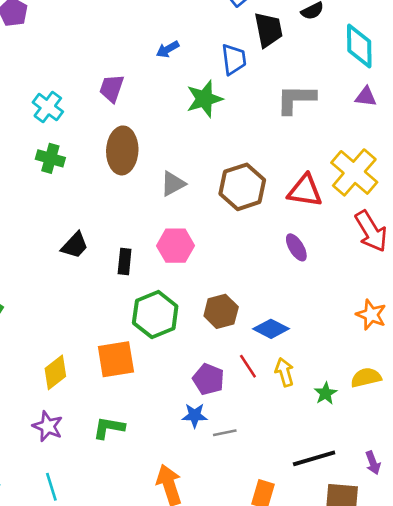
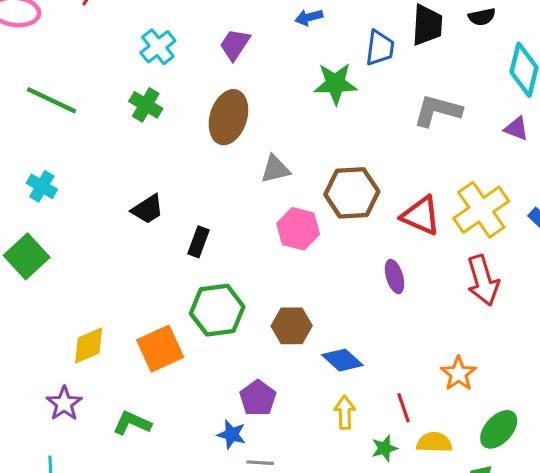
pink hexagon: (176, 246) -> (298, 229), moved
orange square: (116, 359) -> (160, 349), turned -30
red line: (248, 366) -> (404, 408), moved

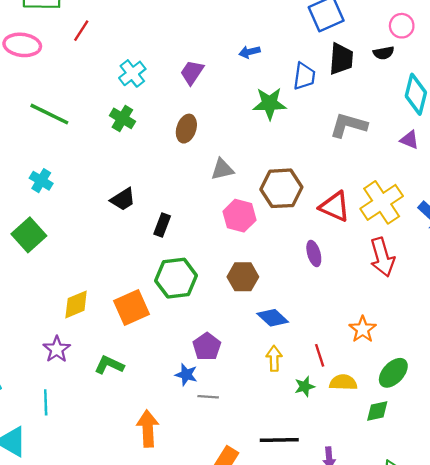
brown ellipse: (228, 117) -> (186, 129), size x0.7
brown hexagon: (292, 326) -> (243, 277), moved

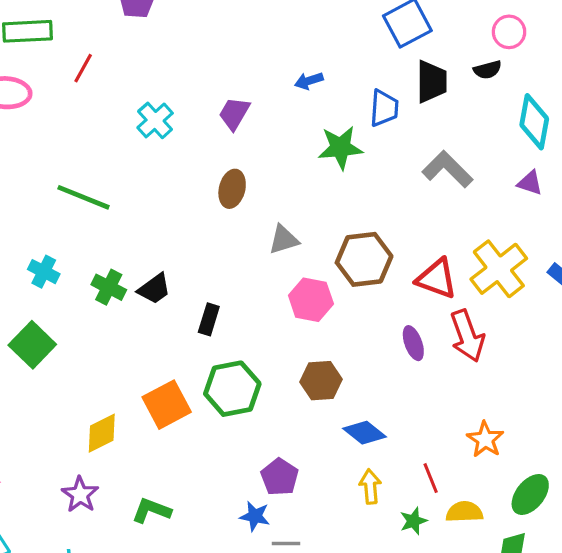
green line: (49, 114) -> (84, 197), moved
green cross: (122, 118) -> (109, 287), moved
gray L-shape: (348, 125) -> (448, 169), turned 33
red arrow: (382, 257) -> (467, 336), moved
orange square: (132, 307) -> (167, 405), moved

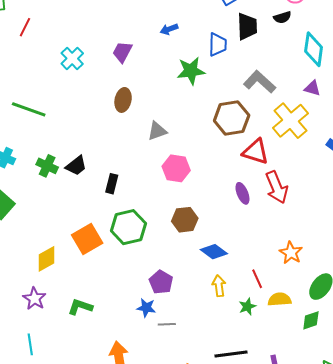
brown hexagon: (364, 259) -> (232, 118), moved
yellow cross: (499, 269) -> (291, 121), moved

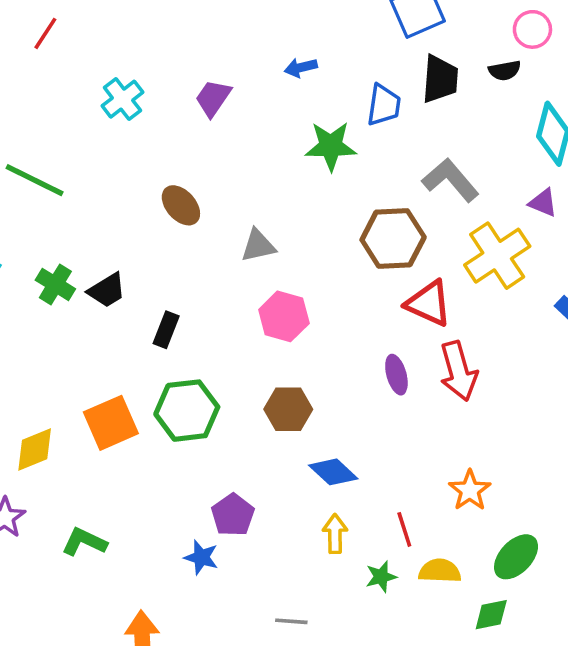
brown ellipse: (123, 100) -> (181, 205), moved, turned -60
gray line: (167, 324) -> (291, 621), moved

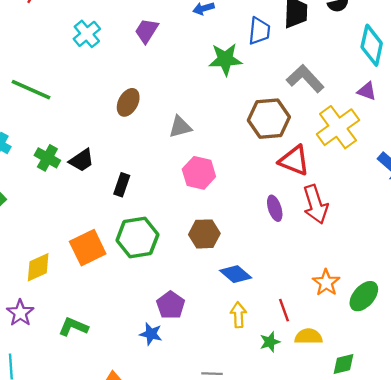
brown ellipse: (181, 205) -> (128, 102), turned 72
green ellipse: (516, 557) -> (364, 296), moved

